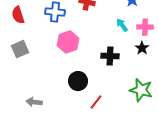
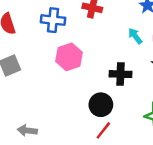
black circle: (78, 81) -> (101, 105), moved

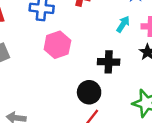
cyan arrow: (135, 36) -> (123, 24), turned 70

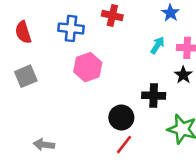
black cross: (109, 62) -> (154, 96), moved

